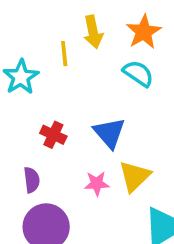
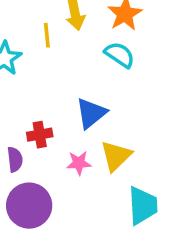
blue triangle: (109, 133) -> (91, 113), turned 32
red cross: (53, 135) -> (40, 135), moved, turned -35

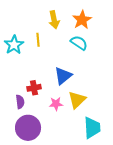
yellow line: (47, 35) -> (38, 40), moved

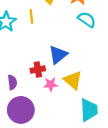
cyan semicircle: (79, 43) -> (87, 20), moved
red cross: (34, 88) -> (38, 70), moved
yellow triangle: (77, 100) -> (73, 80), turned -36

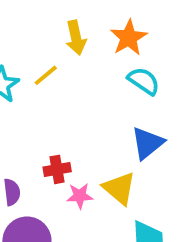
yellow line: (31, 16) -> (46, 75), turned 56
blue triangle: (58, 55) -> (147, 143), moved

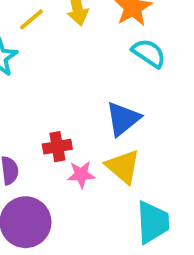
yellow line: (46, 75) -> (31, 19), moved
blue triangle: (147, 143) -> (123, 119), moved

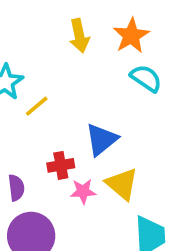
yellow line: (31, 19) -> (37, 106), moved
blue triangle: (123, 119) -> (102, 139), moved

